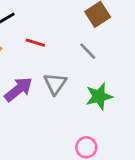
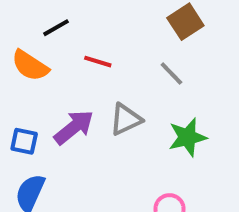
gray triangle: (55, 84) -> (126, 119), turned 30

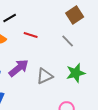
gray triangle: (126, 119) -> (45, 76), moved

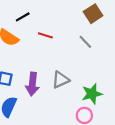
purple arrow: (19, 68) -> (32, 84), moved, turned 135
green star: (76, 73) -> (92, 94), moved

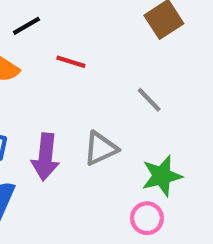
gray line: (85, 42) -> (149, 100), moved

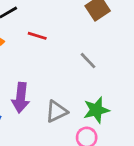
gray triangle: (100, 148) -> (56, 111), moved

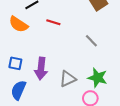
green star: (96, 110) -> (98, 78), turned 30

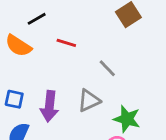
gray line: (91, 41) -> (107, 68), moved
gray triangle: (68, 79) -> (89, 101), moved

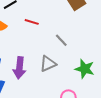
green star: (127, 119) -> (85, 69), moved

